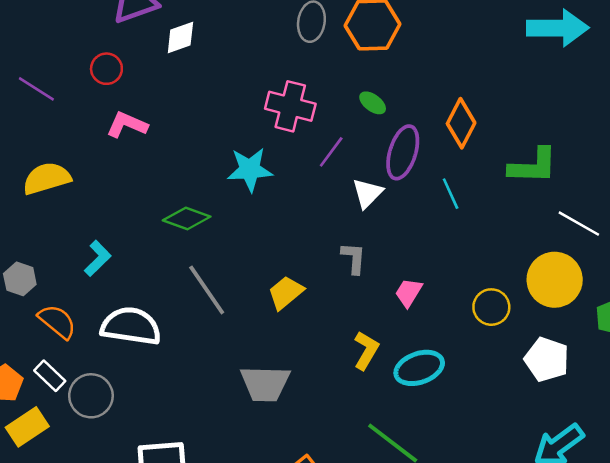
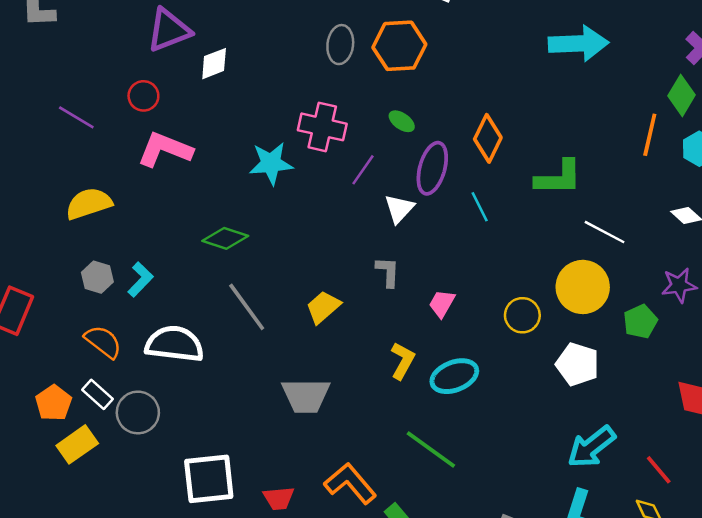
pink L-shape: (127, 125) -> (165, 149), size x1.4
cyan star: (250, 169) -> (271, 163), moved
gray hexagon: (20, 279) -> (97, 277), moved

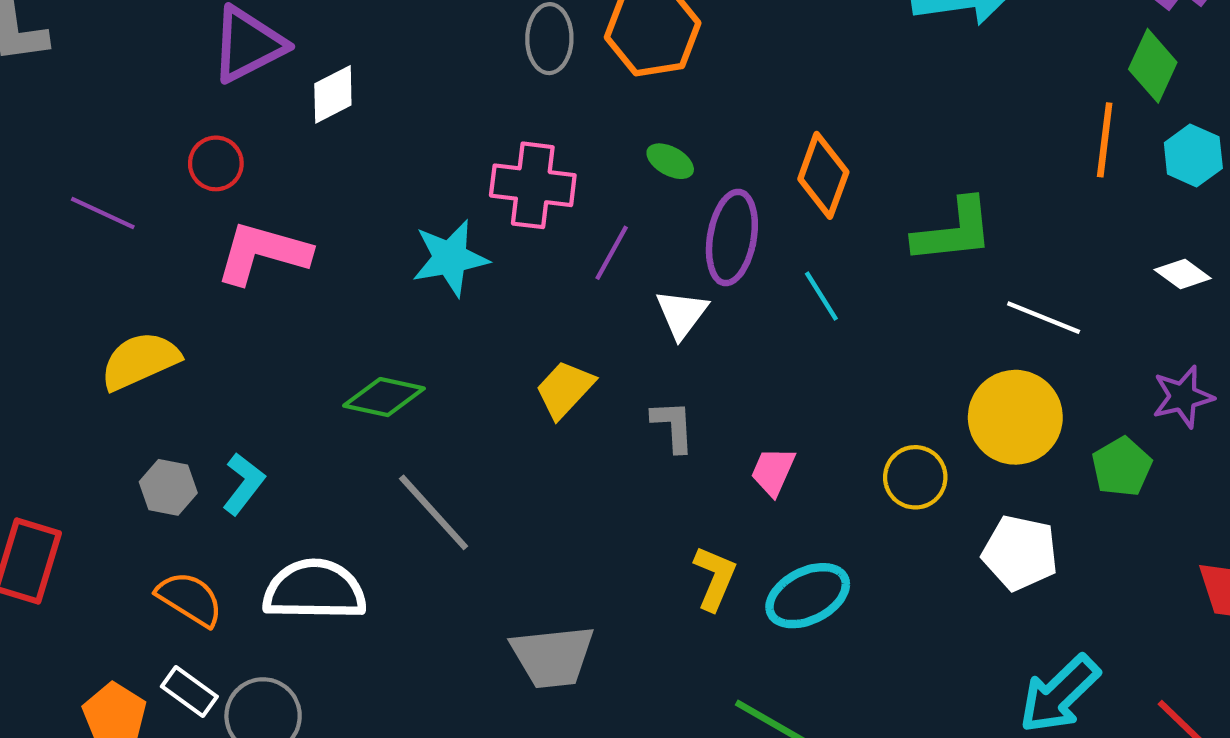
yellow trapezoid: (323, 307) -> (565, 389), moved

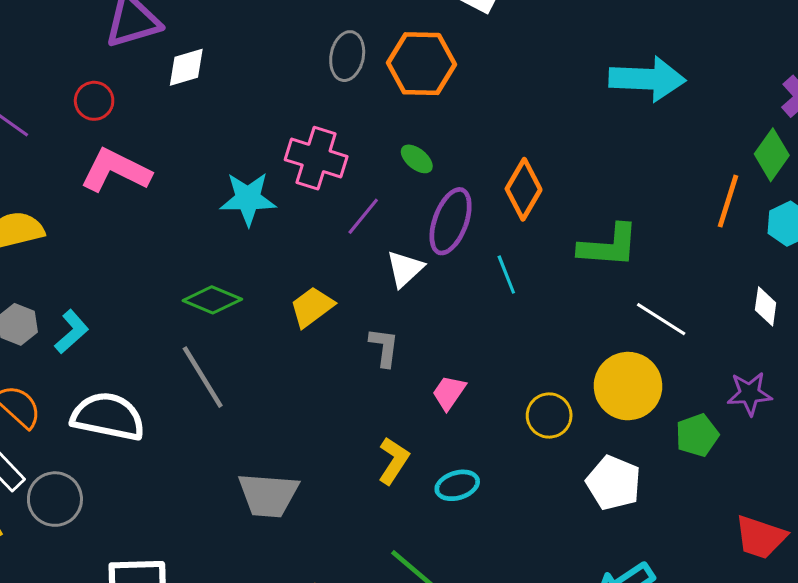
white diamond: (1183, 274) -> (766, 306), turned 51
green diamond: (384, 397) -> (212, 300), moved
cyan ellipse: (808, 596) -> (457, 485), size x0.7

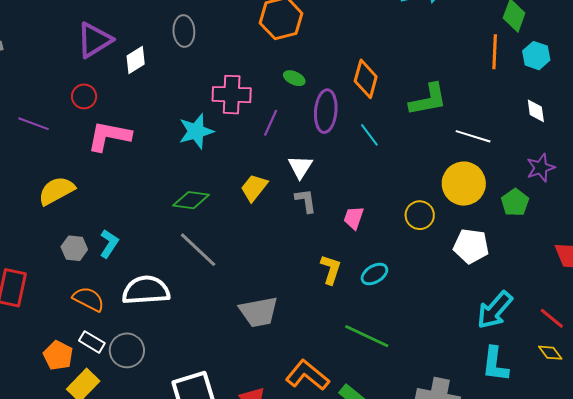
gray ellipse: (347, 56) -> (184, 31), moved
white triangle: (405, 269) -> (300, 167), moved

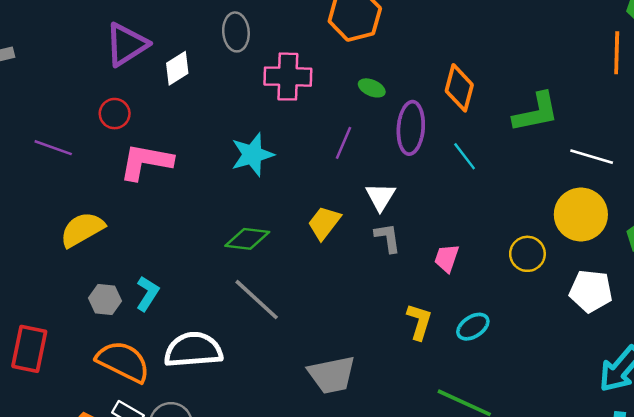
pink cross: (232, 95) -> (288, 77), moved
orange semicircle: (89, 299) -> (123, 362), size x1.4

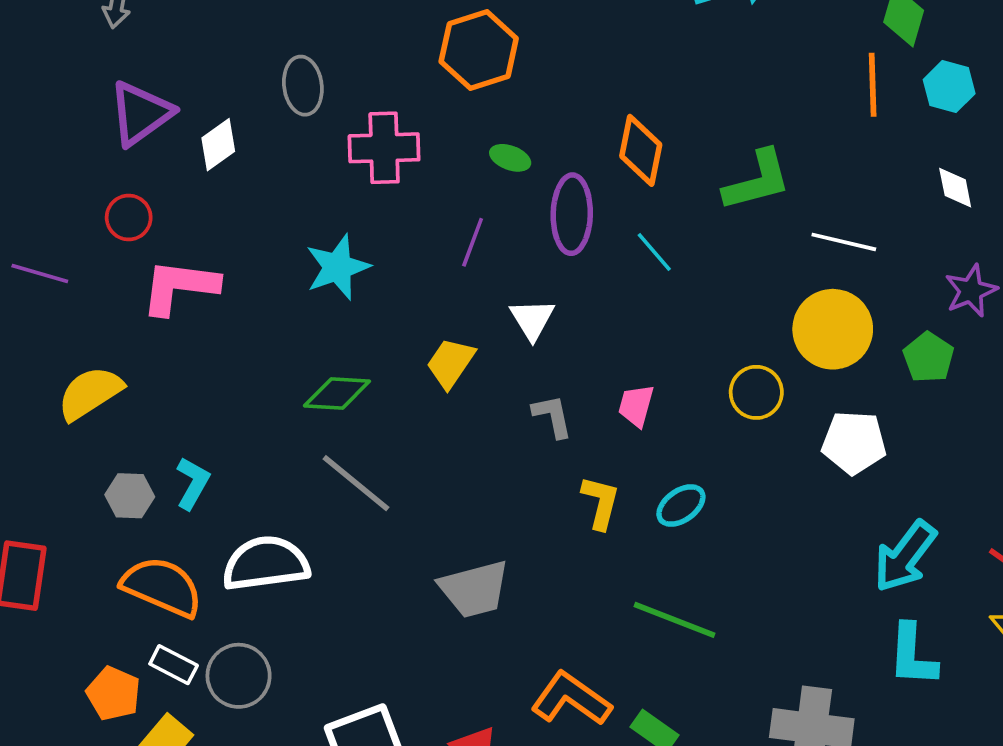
gray L-shape: (388, 238) -> (552, 416), moved

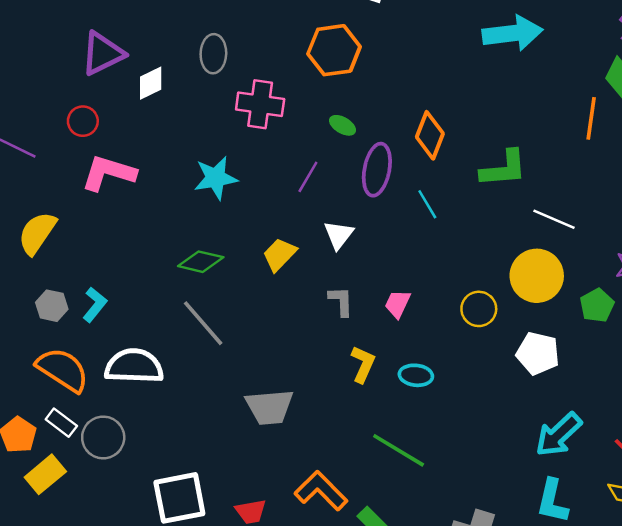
yellow semicircle: (90, 393) -> (37, 233), turned -33
cyan ellipse: (681, 505) -> (416, 375), turned 32

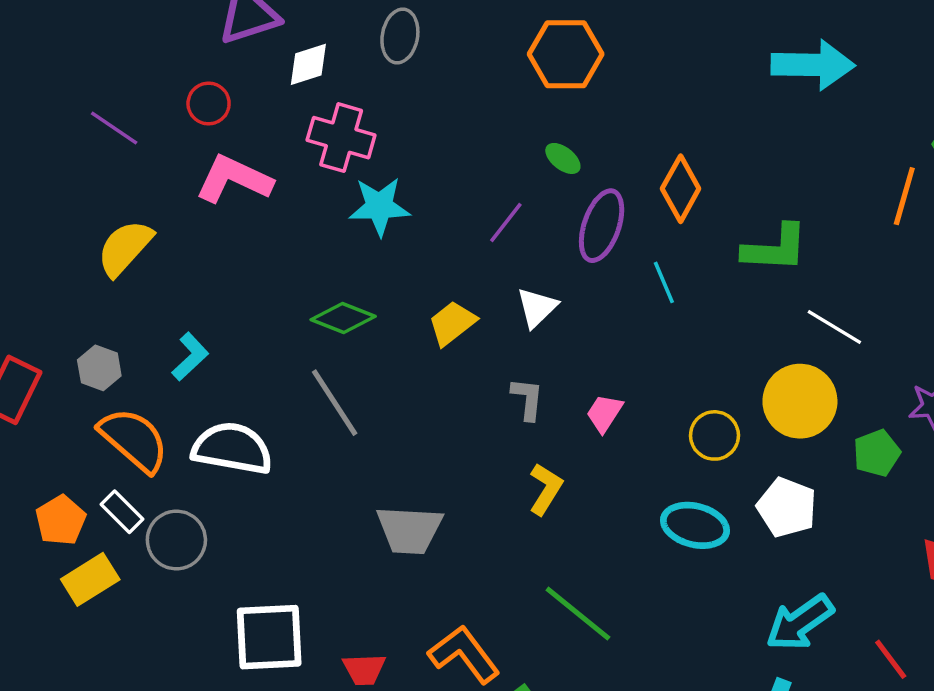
pink cross: (260, 104) -> (341, 138), moved
gray hexagon: (52, 306) -> (99, 368), moved
cyan ellipse: (416, 375) -> (695, 525), moved, size x1.4

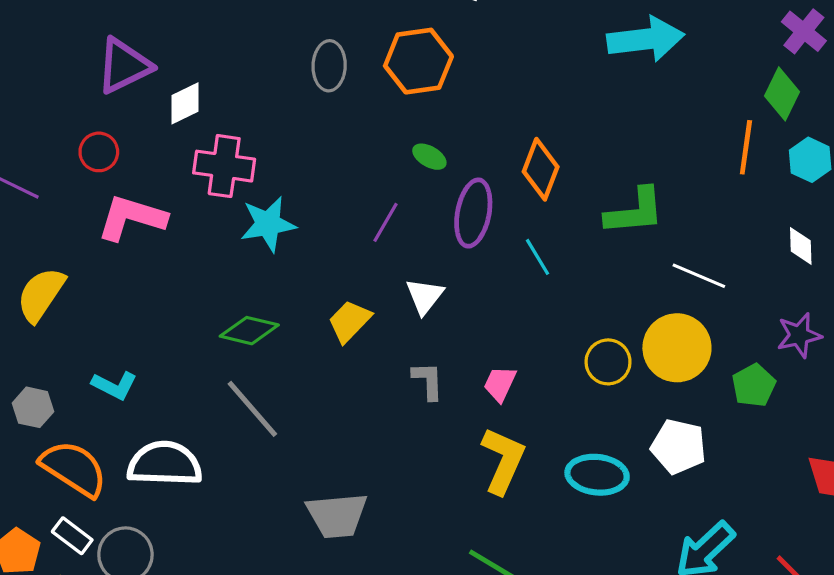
gray ellipse: (400, 36) -> (329, 66), moved
cyan L-shape: (190, 357) -> (114, 385), turned 78
yellow circle: (714, 435) -> (608, 362), moved
yellow L-shape: (546, 489) -> (503, 461), moved, size x1.4

